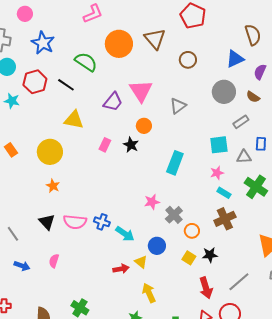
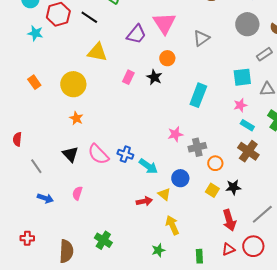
gray cross: (174, 215) -> (197, 147), turned 30
brown cross: (225, 219) -> (248, 151), turned -30
pink semicircle: (75, 222) -> (98, 154), turned 40

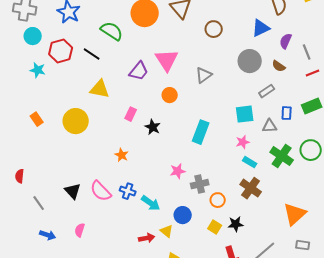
black star: (154, 77) -> (153, 127), moved
orange star: (76, 118) -> (122, 155), moved

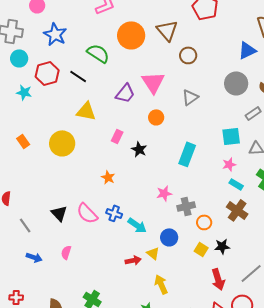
brown circle: (214, 29) -> (188, 55), moved

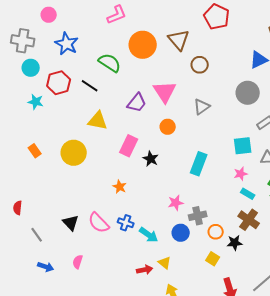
pink rectangle: (117, 136) -> (129, 146), size x1.5
blue circle: (169, 237) -> (181, 233), moved
black star: (222, 246) -> (235, 243), moved

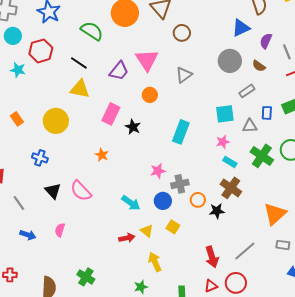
black line: (90, 86) -> (79, 63), moved
blue cross: (126, 223) -> (40, 158), moved
yellow square: (213, 259) -> (173, 227), moved

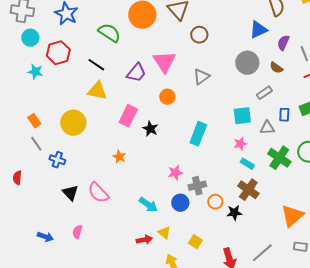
gray line: (19, 203) -> (36, 144), moved
yellow square: (173, 227) -> (195, 242), moved

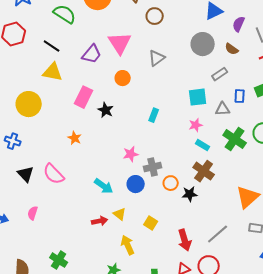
cyan rectangle: (198, 134) -> (154, 115), size x0.6

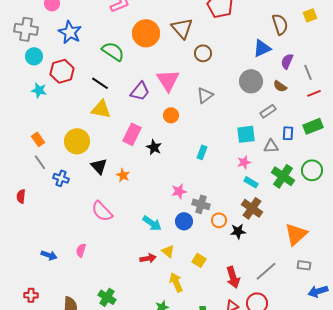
gray cross: (153, 167) -> (201, 204), turned 30
black triangle: (26, 174) -> (99, 166), moved

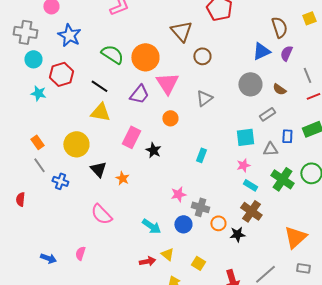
orange circle: (146, 33) -> (145, 57), moved
purple semicircle: (287, 61) -> (286, 53), moved

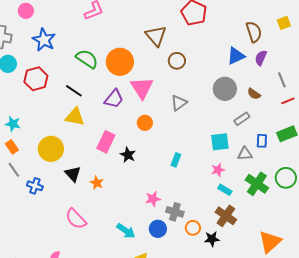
cyan star: (38, 93) -> (13, 124), moved

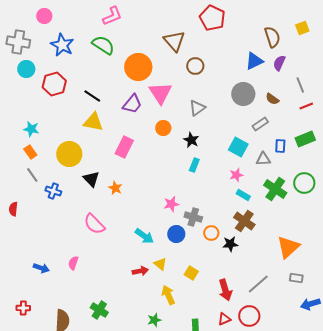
green semicircle: (87, 59) -> (103, 45), moved
cyan square: (220, 142) -> (238, 147), turned 36
black star: (128, 155) -> (191, 140), moved

